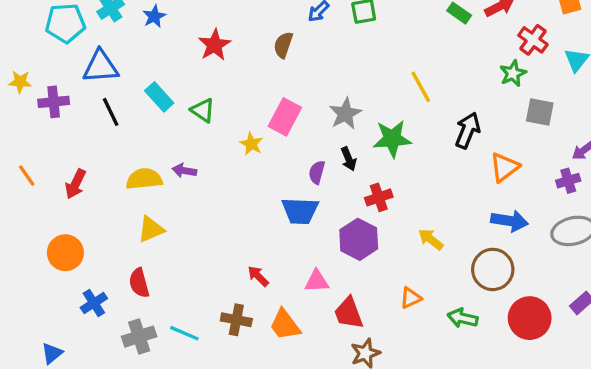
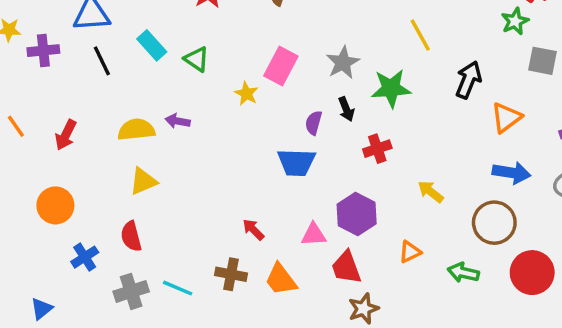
purple hexagon: (359, 239) -> (357, 214), moved

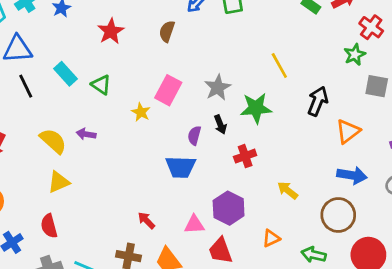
yellow semicircle: (136, 130) -> (53, 141), turned 48

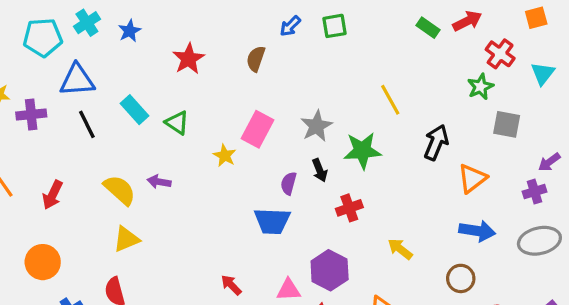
brown circle: (338, 215) -> (461, 278), size x0.7

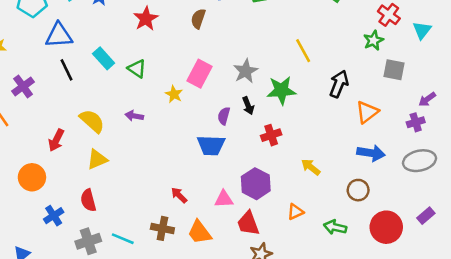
purple cross: (31, 115) -> (23, 86), moved, turned -30
purple arrow: (159, 182) -> (134, 116), moved
red arrow: (53, 195) -> (56, 140), moved

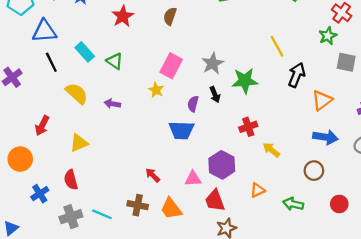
yellow line: (303, 51) -> (277, 46), moved
yellow star: (174, 94) -> (156, 90), moved
yellow semicircle: (92, 121) -> (77, 93), moved
red cross: (271, 135) -> (248, 127), moved
red circle: (386, 227) -> (339, 204), size x0.6

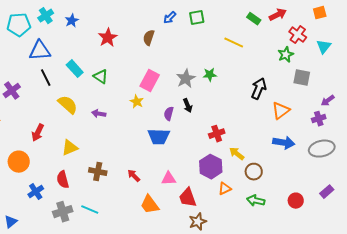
yellow line: (277, 46) -> (234, 43), moved, turned -36
green star: (245, 81) -> (210, 75), moved, size x0.6
purple hexagon: (222, 165) -> (211, 167), moved
brown circle: (314, 171) -> (254, 172), moved
brown cross: (138, 205) -> (98, 172), moved

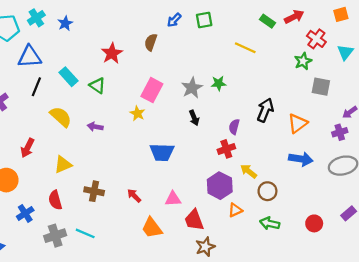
red star: (108, 38) -> (112, 53), moved
black line: (46, 78) -> (36, 87), turned 48
black arrow: (259, 89) -> (265, 110), moved
purple semicircle: (169, 114) -> (234, 127), moved

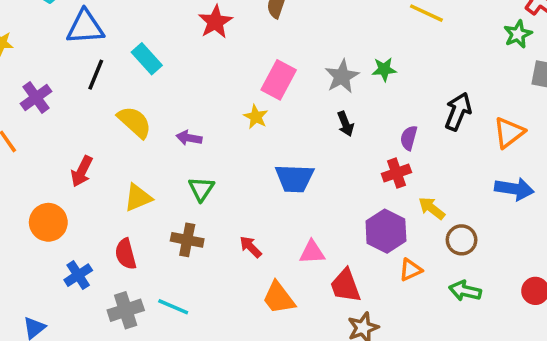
green triangle: (97, 86) -> (201, 189), moved, turned 30

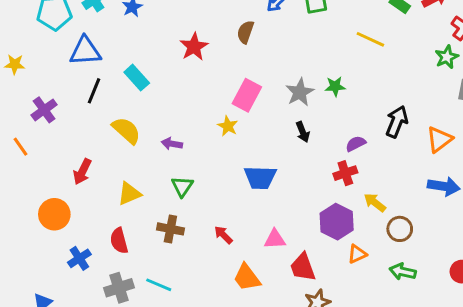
purple semicircle: (409, 138) -> (356, 144), turned 48

